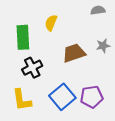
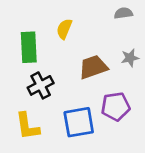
blue square: (62, 97) -> (79, 122), turned 30
purple pentagon: (92, 97) -> (116, 106), moved

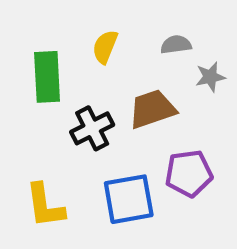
gray semicircle: (123, 13) -> (176, 45), moved
gray star: (130, 58) -> (210, 77), moved
black cross: (41, 85) -> (92, 128), moved

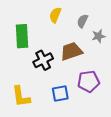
gray semicircle: (176, 45) -> (82, 21), turned -56
yellow semicircle: (105, 47) -> (55, 15), moved
blue square: (129, 199) -> (60, 94), size x0.7

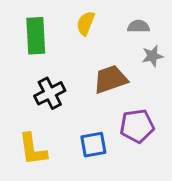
gray semicircle: (82, 21) -> (138, 26), moved, turned 64
green rectangle: (22, 36) -> (36, 36), moved
black cross: (43, 60) -> (50, 93), moved

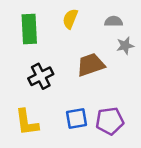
purple pentagon: (137, 126) -> (110, 121), moved

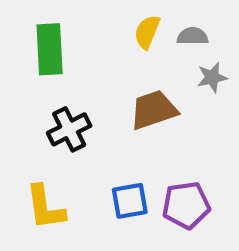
yellow semicircle: (70, 19) -> (147, 32), moved

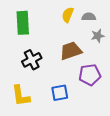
purple pentagon: (186, 205) -> (90, 75), moved

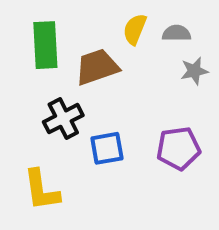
brown trapezoid: (71, 51) -> (97, 67), moved
blue square: (60, 93) -> (107, 148), moved

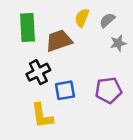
gray semicircle: (176, 33) -> (107, 20), turned -42
yellow L-shape: (41, 190) -> (42, 116), moved

